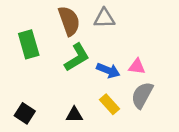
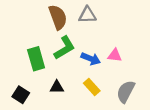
green rectangle: (29, 44) -> (36, 59), moved
gray semicircle: (142, 95) -> (126, 91), moved
black triangle: (74, 115) -> (57, 87), moved

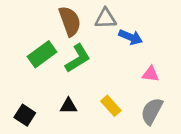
pink triangle: (115, 55) -> (151, 74), moved
green rectangle: (36, 59) -> (42, 54), moved, turned 70
blue arrow: (91, 59) -> (131, 37), moved

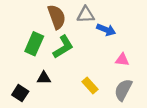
green rectangle: (42, 54) -> (34, 44), turned -30
black triangle: (68, 106) -> (44, 78), moved

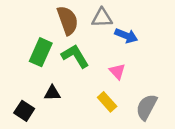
green L-shape: (63, 47) -> (75, 56), turned -90
pink triangle: (122, 60) -> (117, 71), moved, turned 40

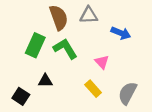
blue arrow: (126, 36) -> (121, 33), moved

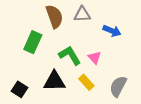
green L-shape: (65, 49) -> (70, 55), moved
black triangle: (45, 81) -> (54, 81), moved, size x1.6

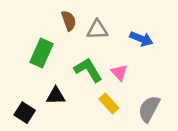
gray triangle: (82, 14) -> (97, 30), moved
brown semicircle: (54, 16) -> (69, 21), size x0.7
black triangle: (54, 81) -> (56, 96), moved, size x0.7

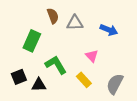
green L-shape: (88, 70) -> (56, 65), moved
black triangle: (56, 96) -> (39, 85), moved
black square: (25, 113) -> (19, 77), moved, turned 35

